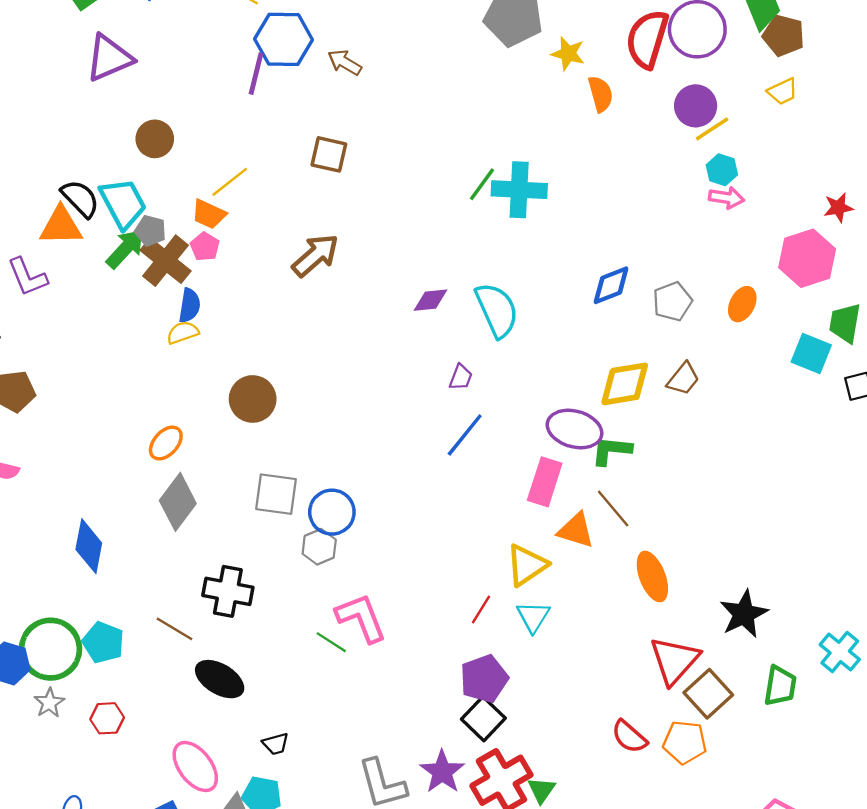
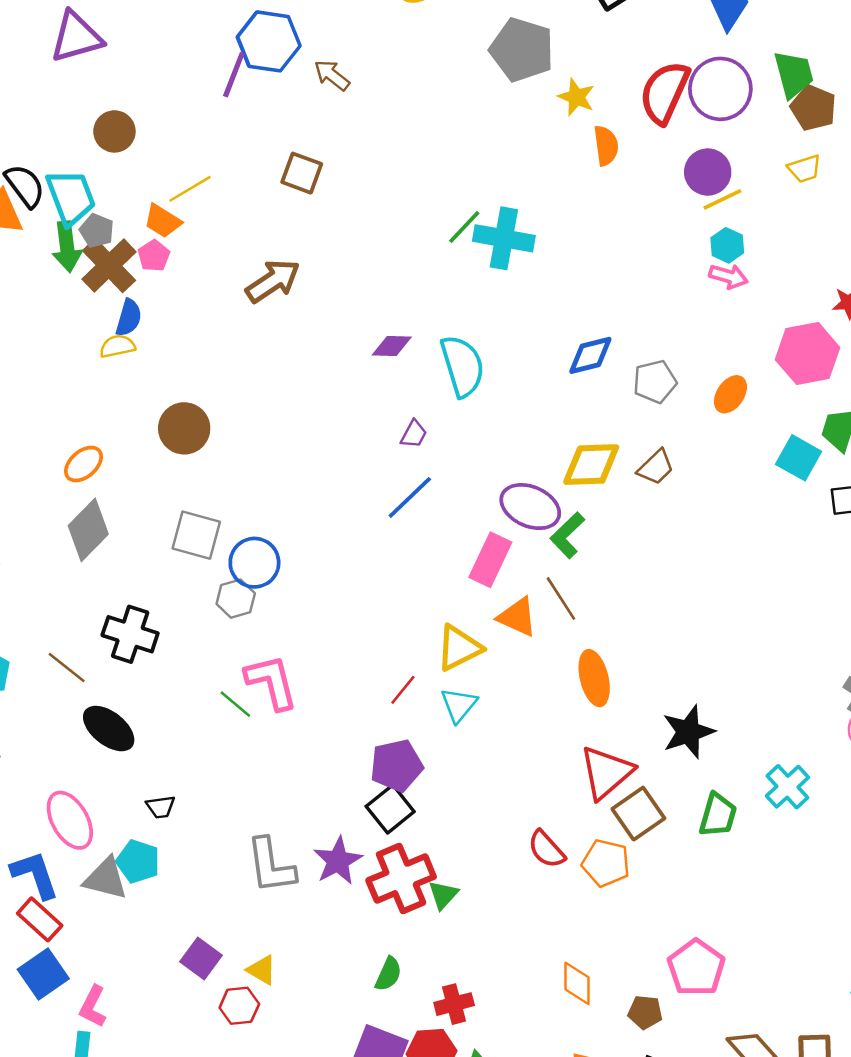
green arrow: (125, 249) -> (67, 247), turned 123
green L-shape: (611, 451) -> (567, 535), turned -57

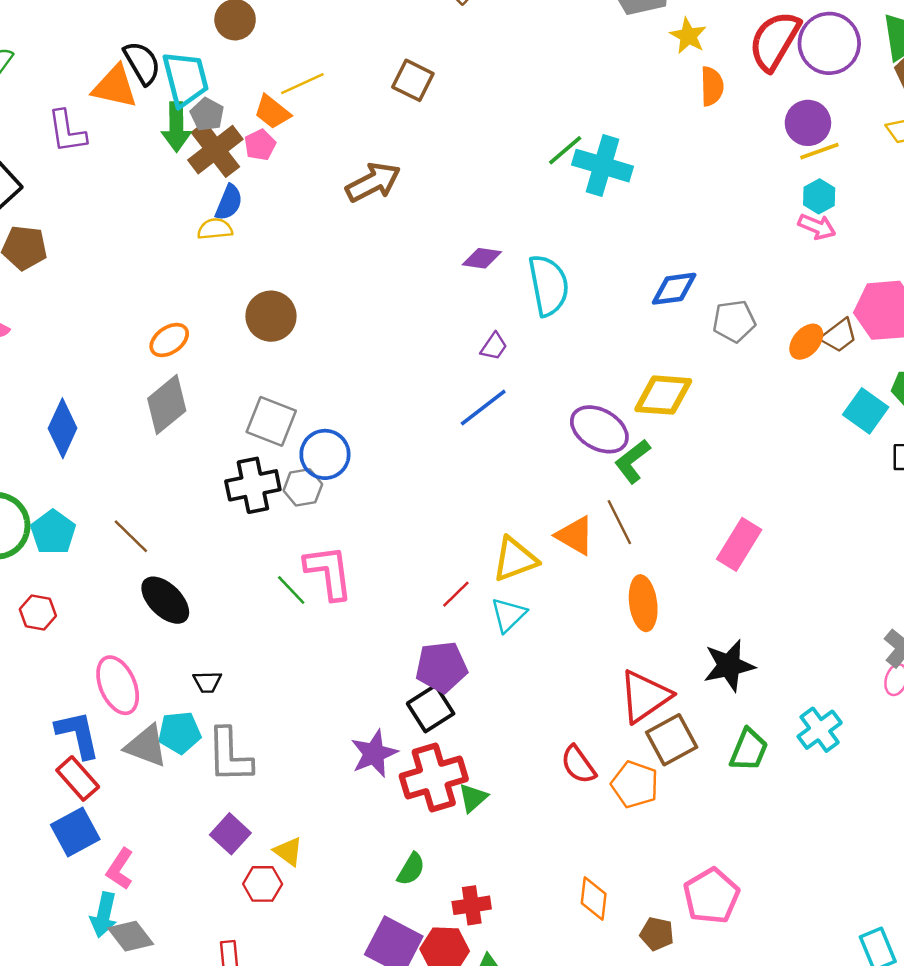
brown trapezoid: (656, 467) -> (839, 336), moved
pink rectangle: (490, 560) -> (739, 544), moved
black cross: (130, 634) -> (253, 485), moved, turned -36
cyan pentagon: (138, 861) -> (180, 733), turned -30
gray L-shape: (271, 866) -> (230, 755), moved

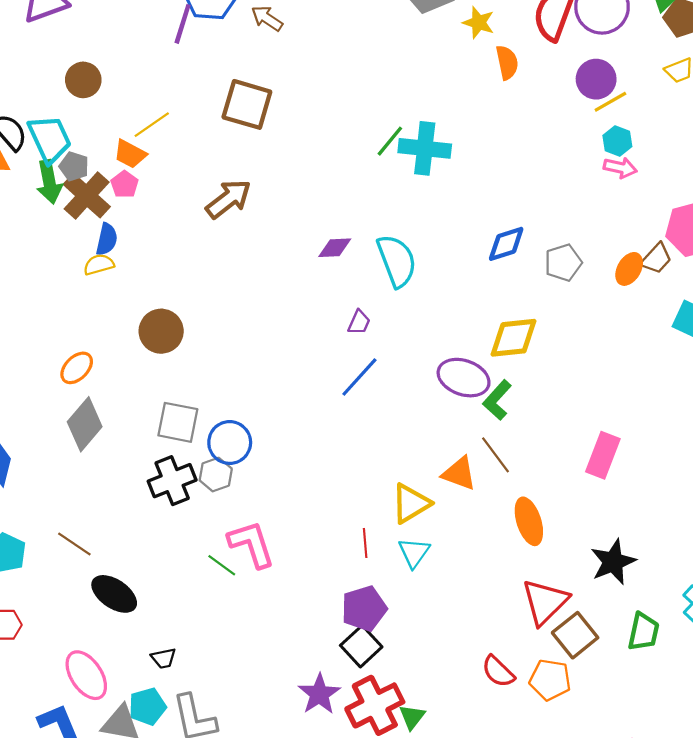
brown square: (413, 80) -> (247, 104), size x1.4
red line: (456, 594) -> (365, 543), turned -40

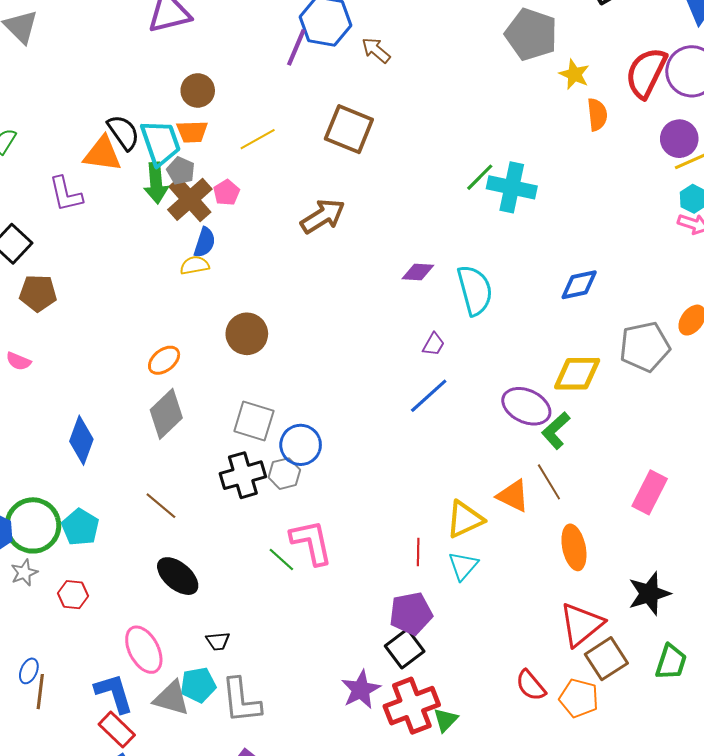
orange trapezoid: (130, 154) -> (192, 132), moved, turned -36
gray pentagon: (563, 263) -> (645, 347), moved, size x1.4
brown line: (74, 544) -> (161, 506), moved

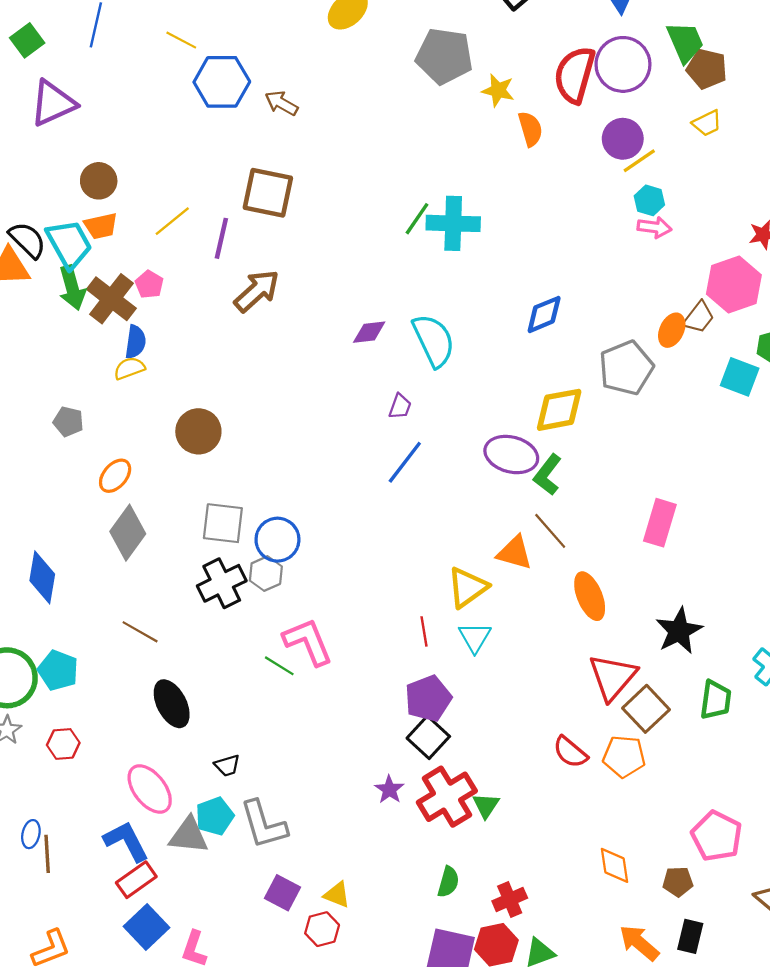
purple line: (296, 47) -> (221, 238), moved
gray pentagon: (181, 171) -> (68, 422), moved
black ellipse: (178, 576) -> (172, 704), turned 33
purple star: (361, 690) -> (389, 790), size x0.7
red rectangle: (117, 730) -> (136, 880), turned -69

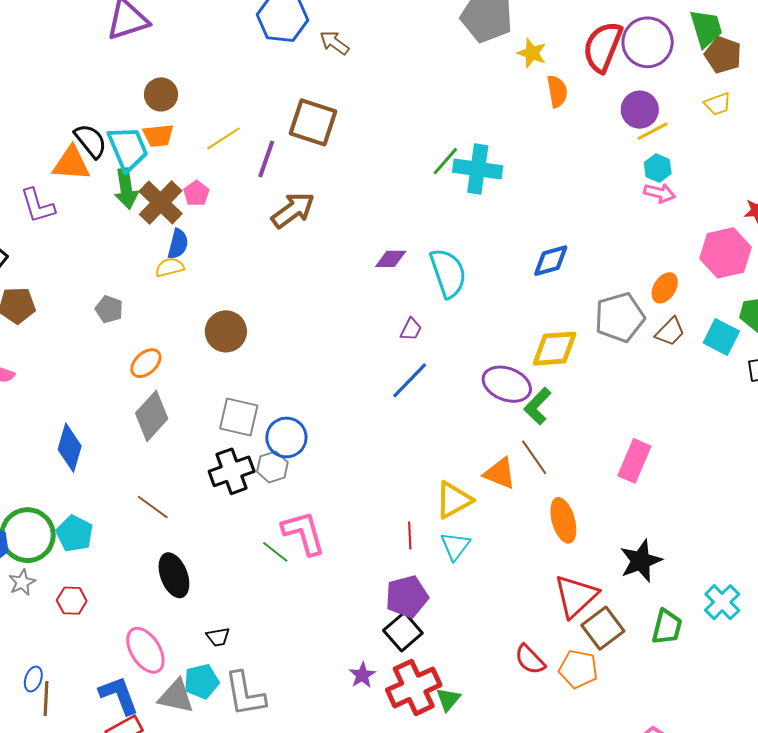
brown trapezoid: (699, 317) -> (670, 332), moved

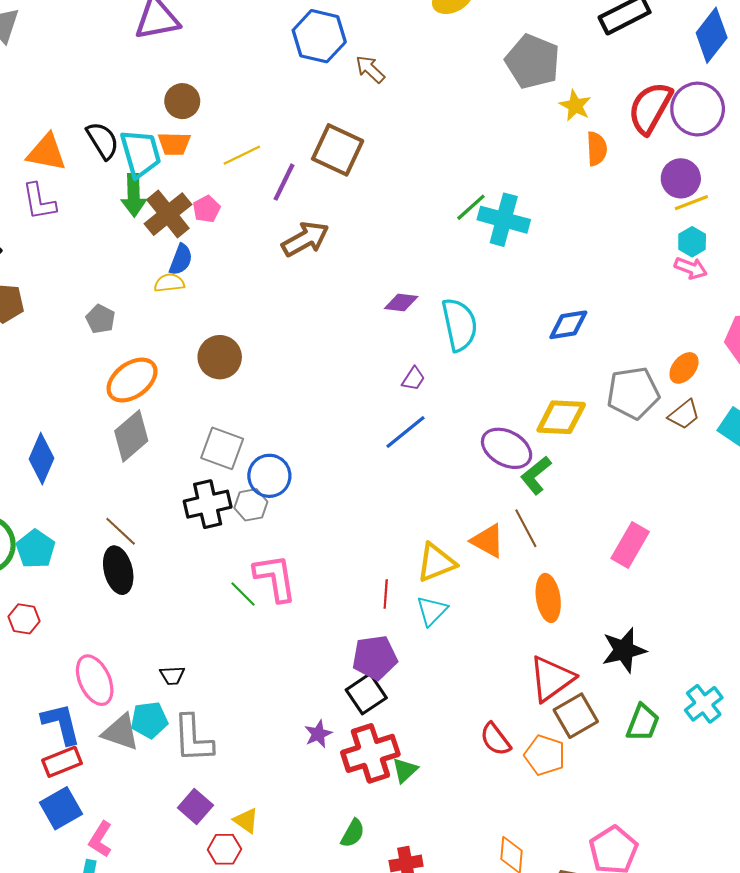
orange triangle: (71, 163) -> (47, 152), moved
orange ellipse: (146, 363) -> (132, 380), size x1.5
black ellipse: (174, 575) -> (118, 570), moved

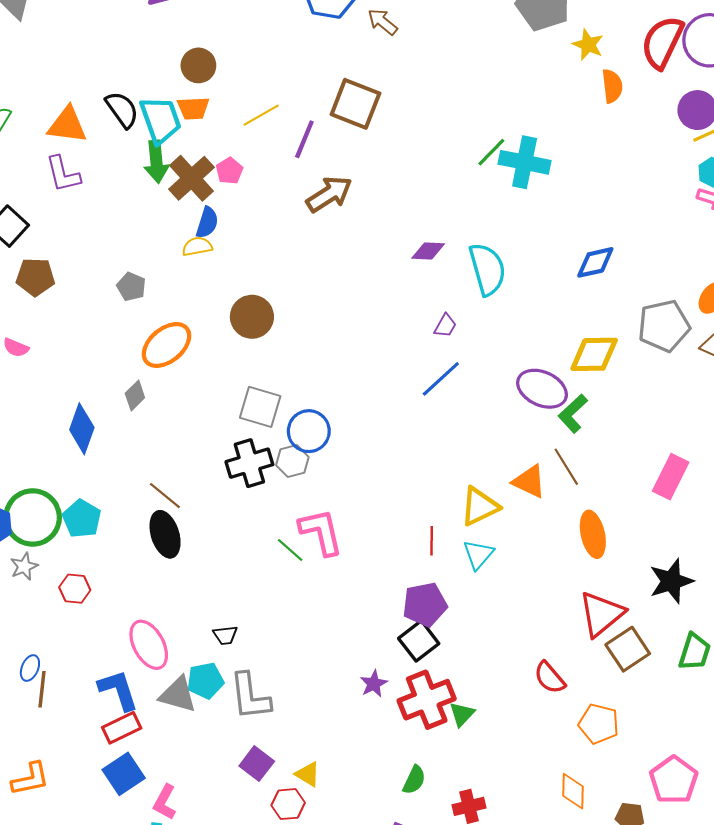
gray diamond: (131, 436) -> (135, 395), moved, size x0.6
orange pentagon: (545, 755) -> (599, 724), moved

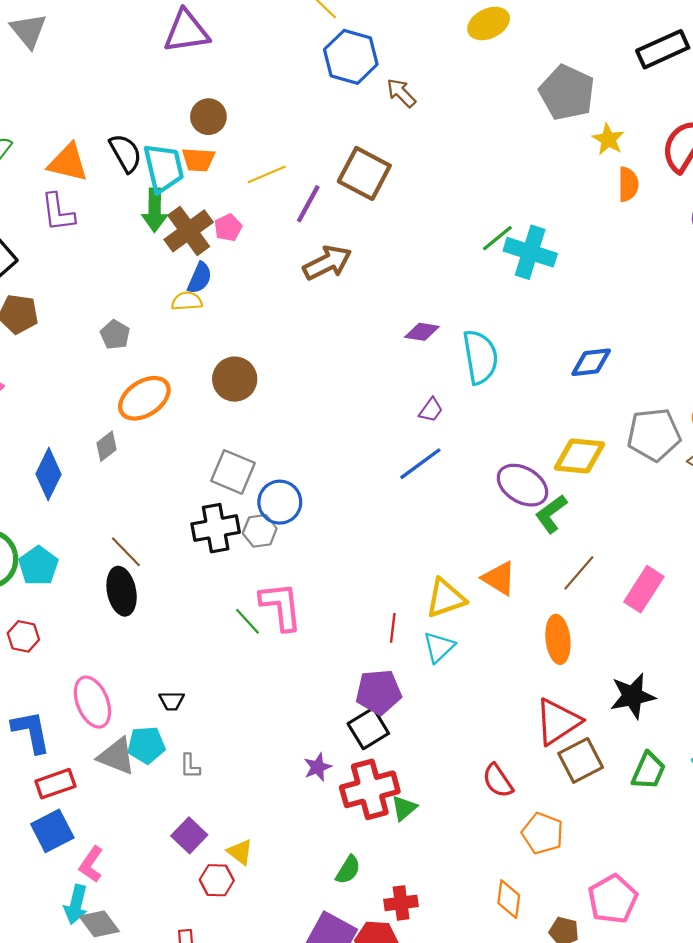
brown line: (566, 467) -> (579, 573), moved, turned 66
blue L-shape: (118, 690) -> (31, 732), moved
gray L-shape: (250, 696) -> (190, 766), size x0.5

